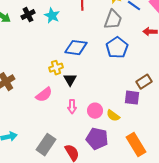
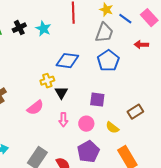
brown rectangle: (144, 82) -> (135, 112), moved
purple square: (132, 98) -> (97, 100), moved
yellow semicircle: (113, 116) -> (112, 128), moved
purple pentagon: (97, 139) -> (88, 152), turned 30

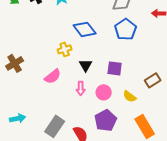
blue diamond: (67, 61) -> (85, 29), turned 45
black triangle: (61, 93) -> (86, 65), moved

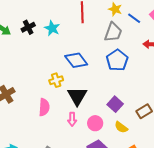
black triangle: (86, 65) -> (77, 96), size x1.5
purple square: (115, 68) -> (115, 104), moved, turned 35
pink semicircle: (53, 76) -> (44, 107), turned -48

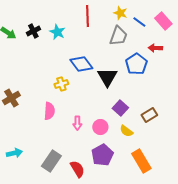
blue pentagon: (117, 60) -> (136, 64), moved
black triangle: (77, 96) -> (107, 77), moved

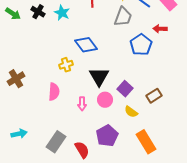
black cross: (33, 31) -> (38, 12), turned -32
black triangle: (107, 77) -> (99, 77), moved
pink circle: (100, 127) -> (105, 100), moved

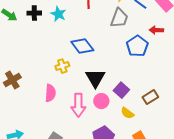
black cross: (38, 12) -> (34, 13), turned -32
pink arrow: (82, 104) -> (78, 105), size x1.6

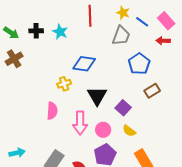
red arrow: (156, 30) -> (163, 41), moved
blue diamond: (82, 46) -> (84, 64), turned -45
brown cross: (12, 80) -> (14, 59), moved
brown rectangle: (150, 97) -> (152, 91), moved
pink circle: (101, 101) -> (103, 130), moved

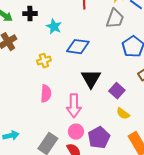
cyan star: (60, 32) -> (54, 27), moved
yellow cross: (64, 84) -> (44, 61), moved
pink circle: (103, 130) -> (76, 132), moved

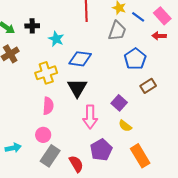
yellow cross: (44, 61) -> (46, 73), size x1.5
black triangle: (91, 79) -> (77, 88), moved
pink arrow: (74, 106) -> (90, 117), moved
pink circle: (76, 132) -> (43, 135), moved

